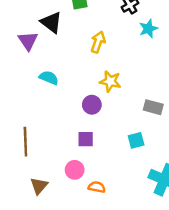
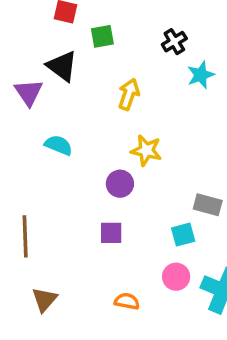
gray rectangle: (153, 107) -> (208, 205), moved
pink circle: (75, 170) -> (176, 277), moved

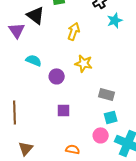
purple circle: (120, 184) -> (57, 76), moved
gray rectangle: (208, 205) -> (107, 94), moved
cyan square: (183, 235) -> (111, 117), moved

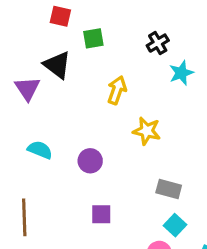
cyan semicircle: (34, 60) -> (40, 150), moved
yellow star: (84, 63) -> (147, 131), moved
cyan square: (111, 117) -> (175, 225), turned -32

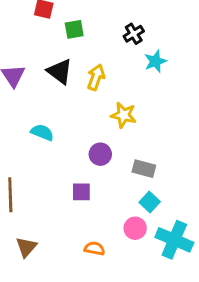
black triangle: (57, 65) -> (60, 71), moved
cyan semicircle: (40, 150) -> (42, 132), moved
purple circle: (90, 161) -> (100, 154), moved

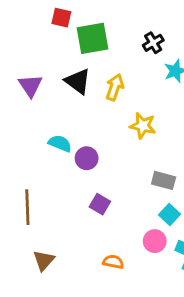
green square: (74, 29) -> (93, 38), size x1.6
purple circle: (100, 154) -> (87, 158), moved
purple square: (81, 192) -> (100, 204), turned 30

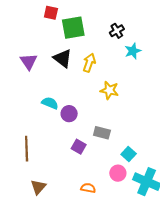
gray rectangle: (164, 180) -> (102, 133), moved

